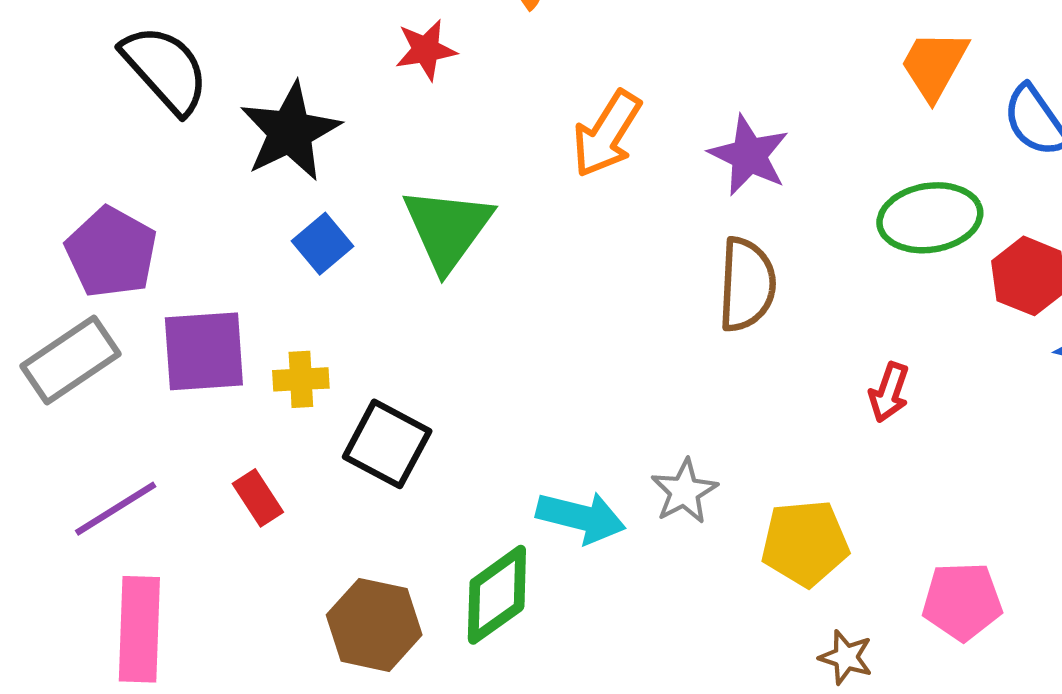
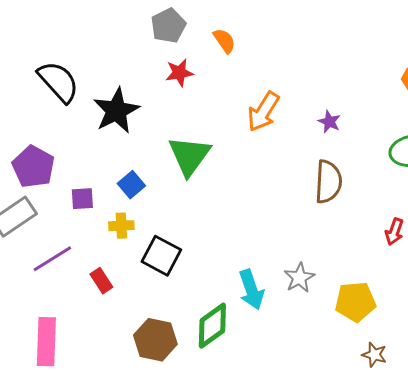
purple star: (749, 155) -> (329, 122), size x0.6
blue square: (322, 244) -> (131, 185), moved
purple square: (204, 351) -> (82, 199), moved, size x0.6
purple line: (116, 509) -> (52, 259), moved
cyan arrow: (581, 517) -> (251, 290), turned 57

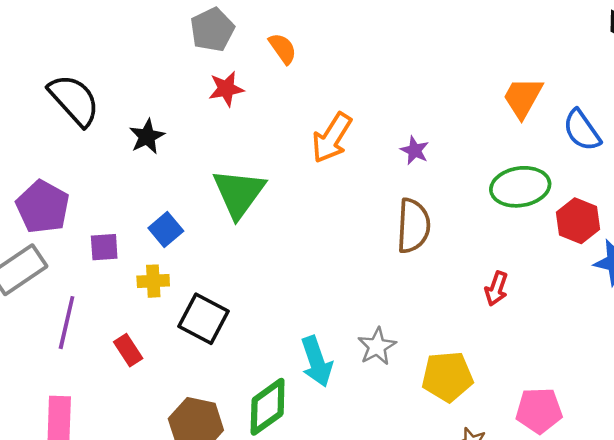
black star: (116, 111) -> (147, 137), size x0.6
purple line: (52, 259) -> (67, 323), turned -45

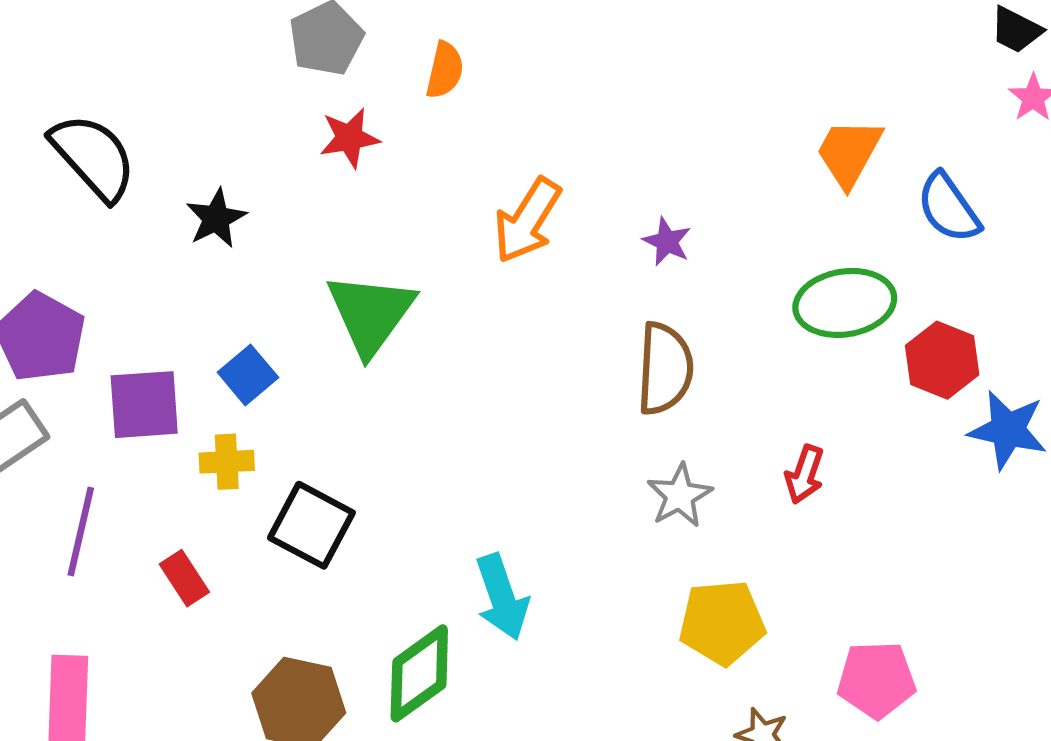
orange semicircle: (283, 49) -> (445, 70), turned 48
purple square: (104, 247) -> (144, 405), size x1.5
gray star: (377, 346) -> (680, 496), moved

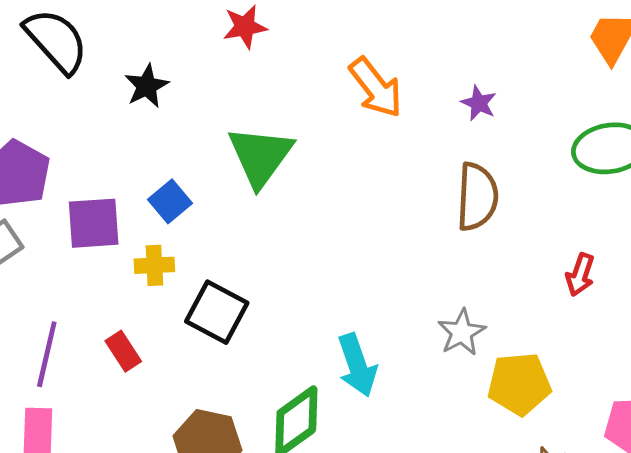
orange arrow: (527, 220) -> (376, 88), turned -70
gray star: (680, 496) -> (462, 332), moved
purple line: (81, 532) -> (47, 354), moved

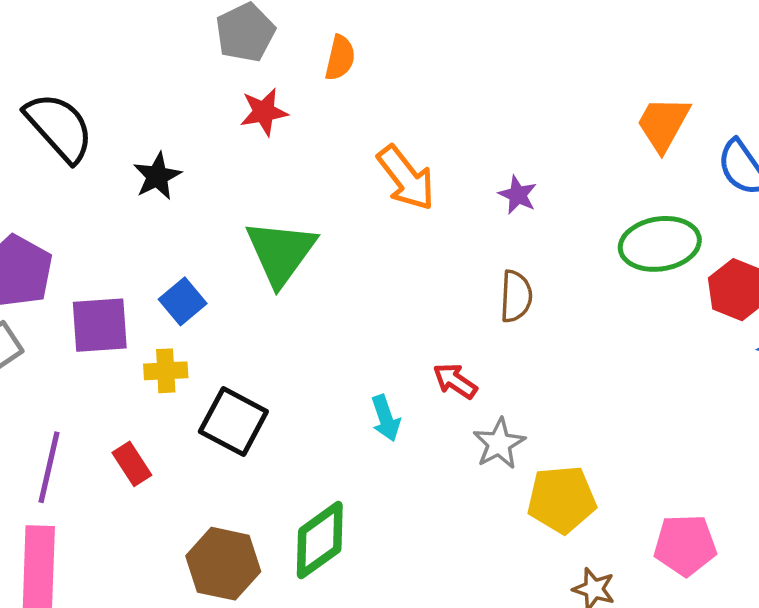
brown semicircle: (477, 197) -> (516, 296), size x0.7
red arrow: (580, 275) -> (455, 381), moved, turned 105
cyan arrow: (357, 365) -> (386, 418), moved, size x0.7

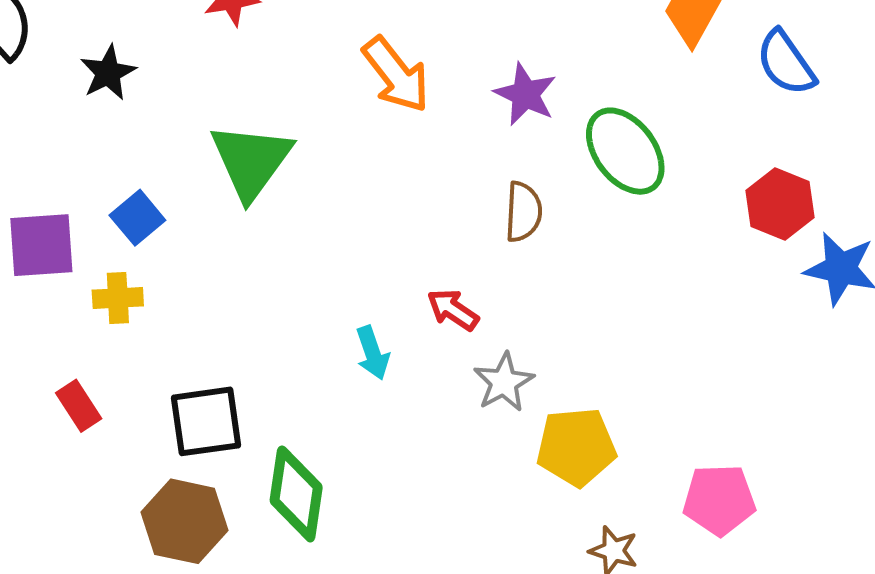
purple star: (518, 195) -> (525, 94), size x1.4
green ellipse: (660, 244) -> (625, 151), moved, turned 62
black square: (233, 422) -> (206, 421), moved, turned -36
green diamond: (320, 540) -> (296, 494), turned -46

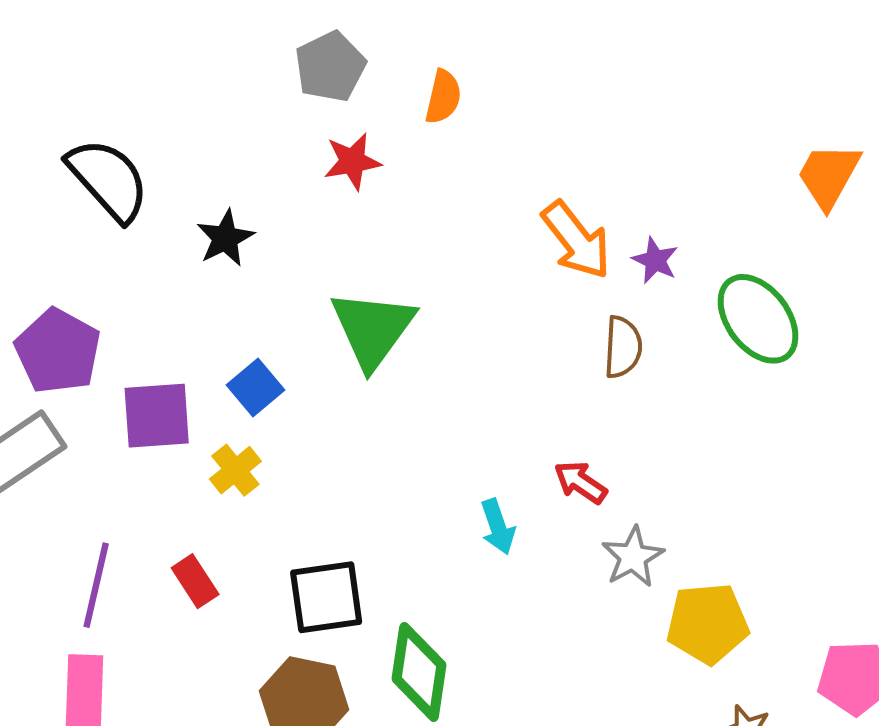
orange arrow: (396, 75) -> (576, 240), moved
purple star: (525, 94) -> (655, 260), size x0.7
brown semicircle: (523, 212) -> (623, 347), moved
yellow cross: (118, 298) -> (235, 470), turned -36

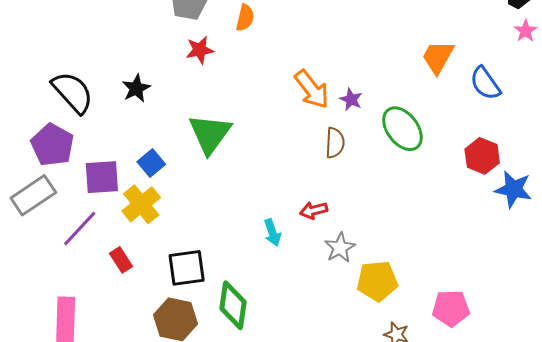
black semicircle: (108, 180) -> (73, 92), moved
yellow cross: (235, 470) -> (141, 204), size x1.5
red arrow: (580, 482) -> (314, 210), turned -48
purple line: (96, 585) -> (80, 229), moved, turned 30

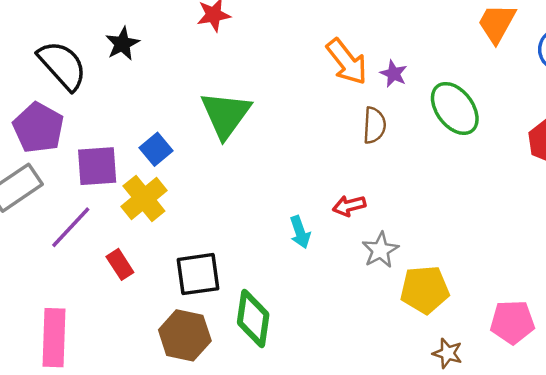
black star: (136, 88) -> (122, 44), moved

